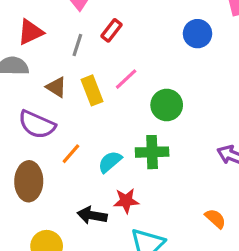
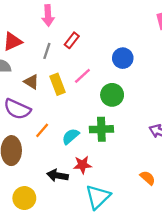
blue circle: (198, 34) -> (123, 58), moved

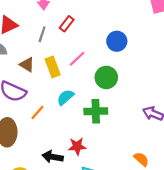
cyan semicircle: (71, 136) -> (65, 97), moved

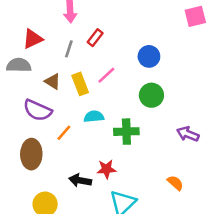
green circle: (106, 77) -> (151, 95), moved
cyan semicircle: (65, 97) -> (94, 117), turned 36

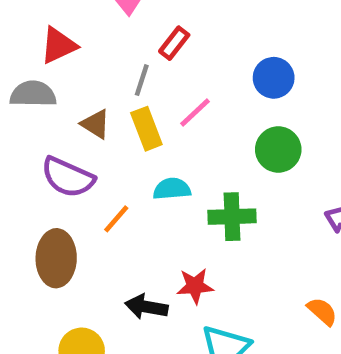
gray line: (69, 49) -> (142, 80), moved

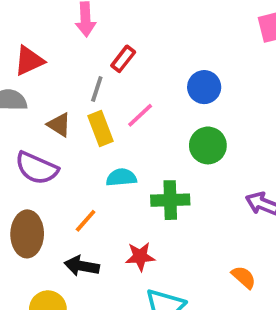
orange line: (116, 219) -> (86, 221), moved
black arrow: (146, 307) -> (82, 266), moved

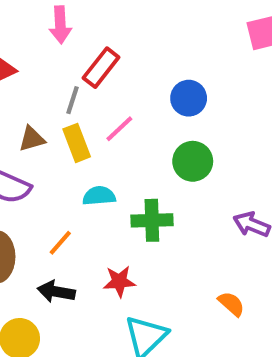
red rectangle: (123, 59) -> (101, 68), size x1.4
brown triangle: (59, 125) -> (32, 139), turned -48

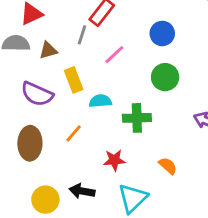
brown triangle: (32, 139) -> (48, 50), moved
yellow rectangle: (77, 143) -> (74, 80), moved
black arrow: (56, 292) -> (82, 191), moved
orange semicircle: (231, 304) -> (168, 166), moved

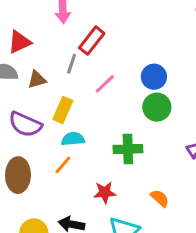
blue circle: (162, 33) -> (154, 77), moved
yellow rectangle: (74, 80) -> (63, 110), turned 45
cyan semicircle: (100, 101) -> (73, 139), moved

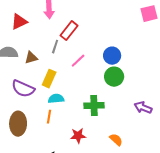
red triangle: (19, 42) -> (19, 22), moved
orange line: (63, 165) -> (49, 117), turned -32

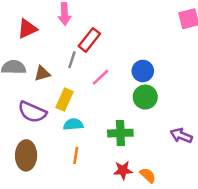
orange line: (49, 117) -> (76, 155), moved
red star: (78, 136) -> (123, 170), moved

